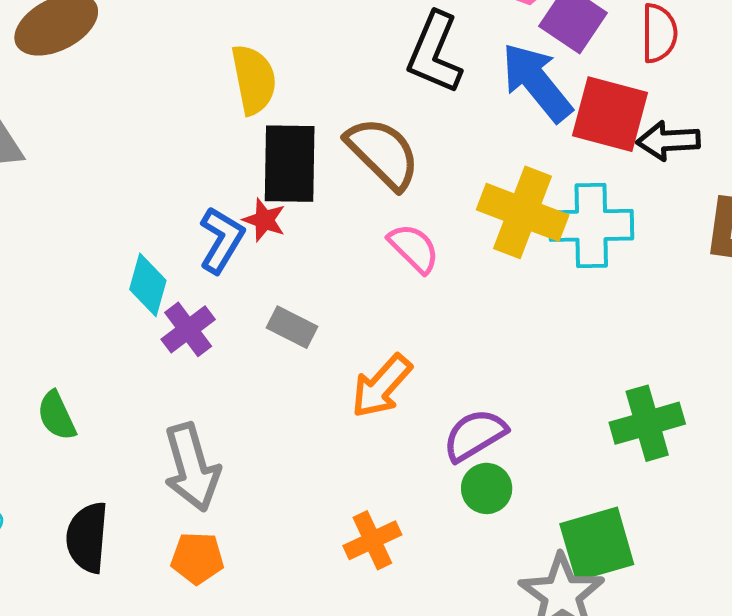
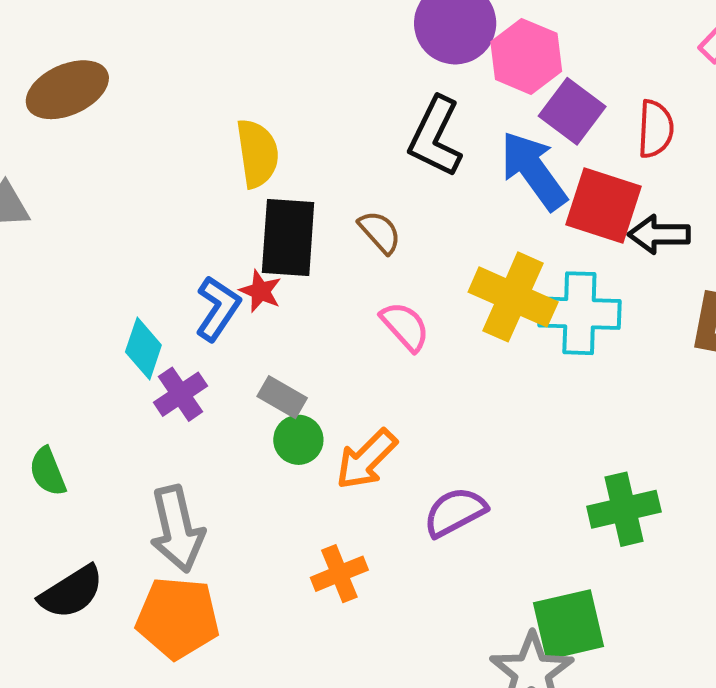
brown semicircle: (383, 153) -> (380, 232), size x0.6
green circle: (487, 488) -> (298, 440), moved
black semicircle: (87, 537) -> (71, 592), turned -130
orange cross: (372, 540) -> (339, 574), moved
orange pentagon: (197, 558) -> (178, 618), size x1.6

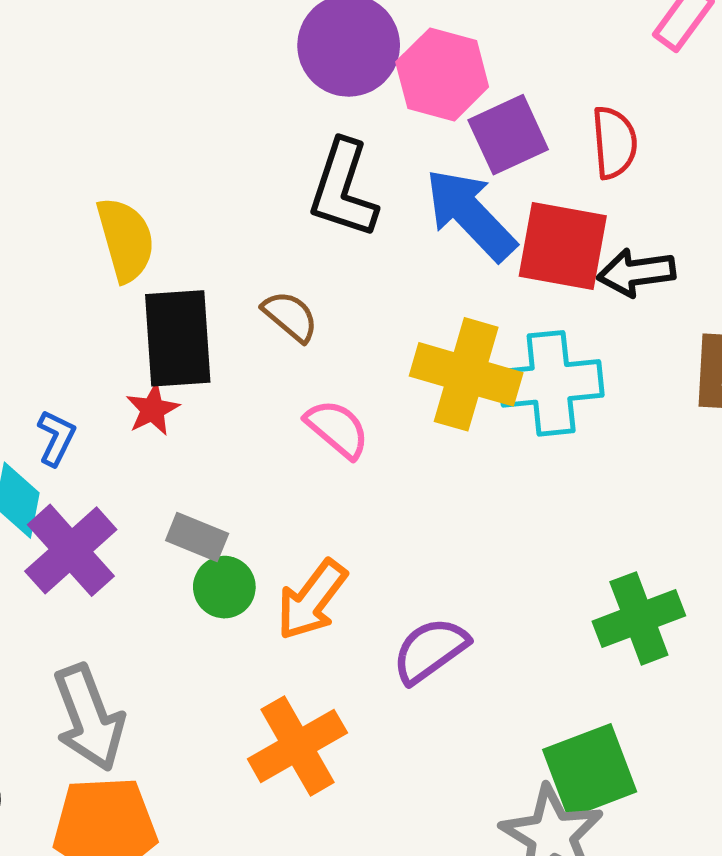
purple square: (572, 111) -> (508, 135), turned 36
red star: (260, 291) -> (153, 409), turned 30
blue L-shape: (218, 308) -> (56, 438), moved, size x0.7
purple cross: (181, 394) -> (71, 550), size x1.4
orange cross: (339, 574) -> (297, 746), size x1.4

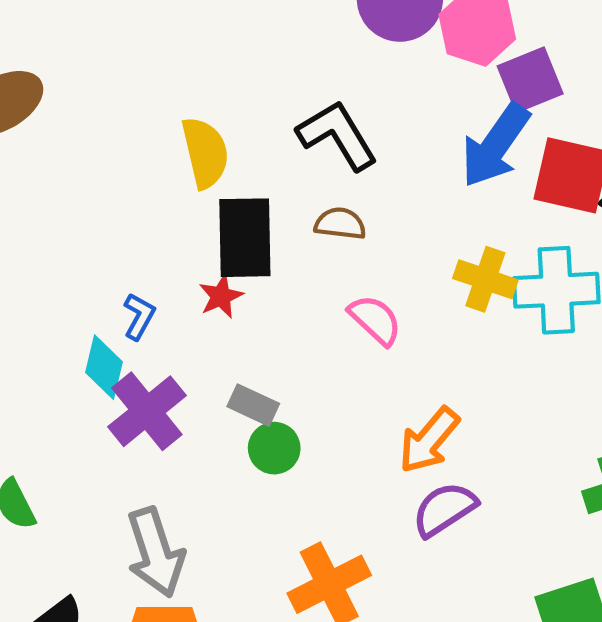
black L-shape: (343, 189) -> (337, 135), moved, turned 128
blue arrow: (470, 214) -> (495, 145), turned -104
brown semicircle: (290, 316) -> (340, 224), turned -36
yellow cross: (466, 374) -> (485, 279), size x0.7
orange arrow: (312, 600) -> (429, 440), moved

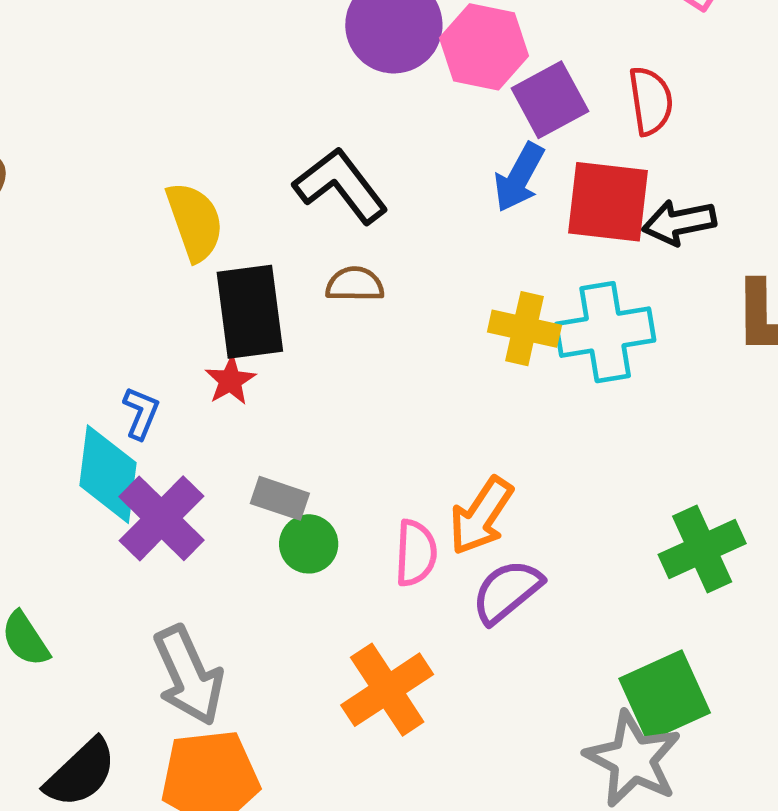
blue arrow: (495, 145) -> (519, 177), size x0.7
pink semicircle: (375, 320) -> (416, 553), moved, turned 56
cyan diamond: (104, 367) -> (108, 474), size x1.4

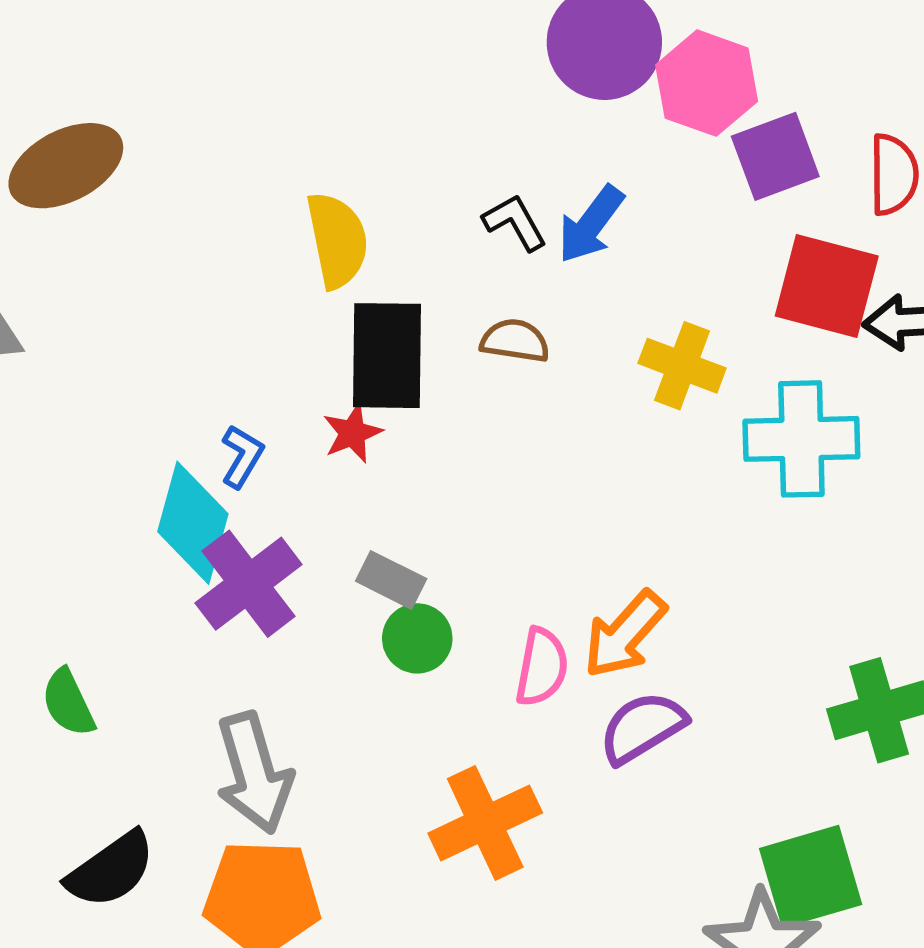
blue arrow: (519, 177) -> (591, 224), moved
black L-shape: (341, 186) -> (515, 222), size x0.6
yellow cross: (524, 329) -> (682, 366), moved

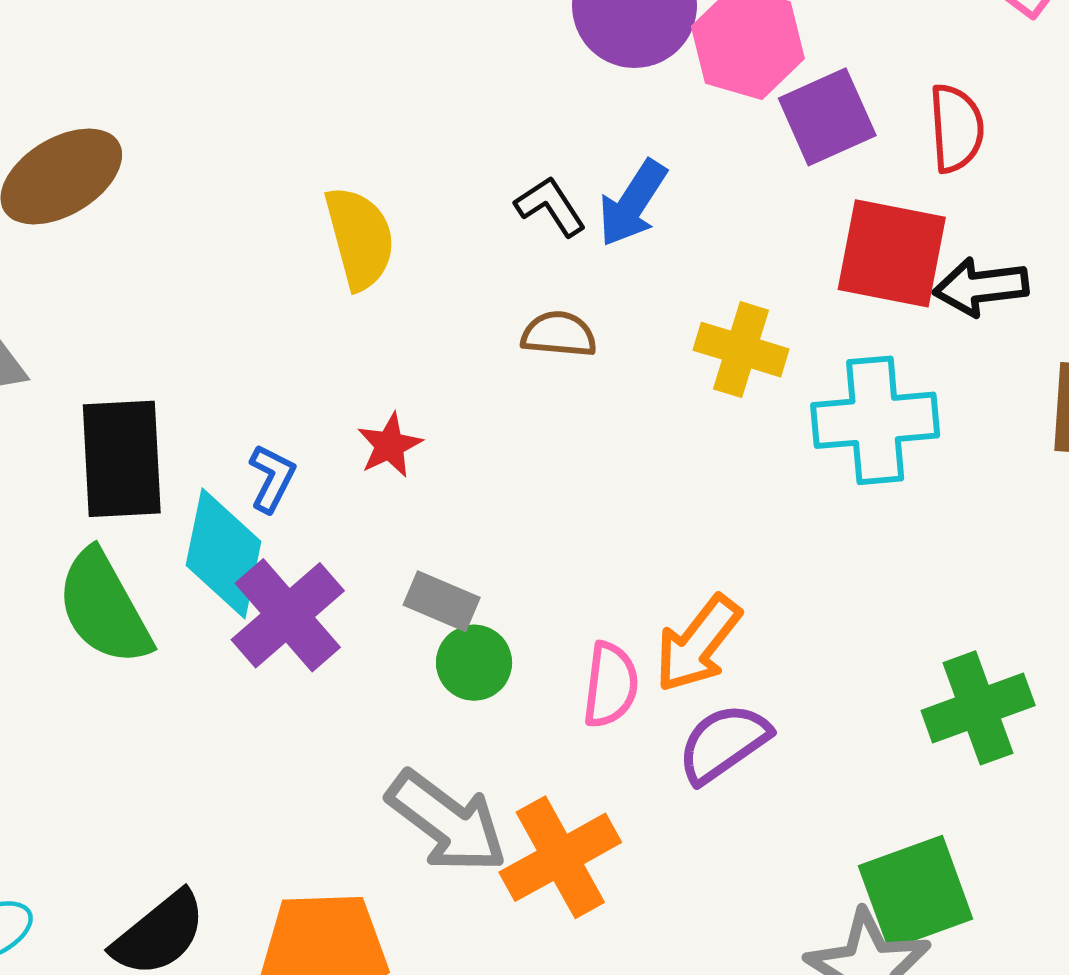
black rectangle: (387, 356) -> (122, 459), moved
green semicircle: (68, 703) -> (104, 608), moved, size x1.6
gray arrow: (254, 773) -> (447, 822), moved, turned -33

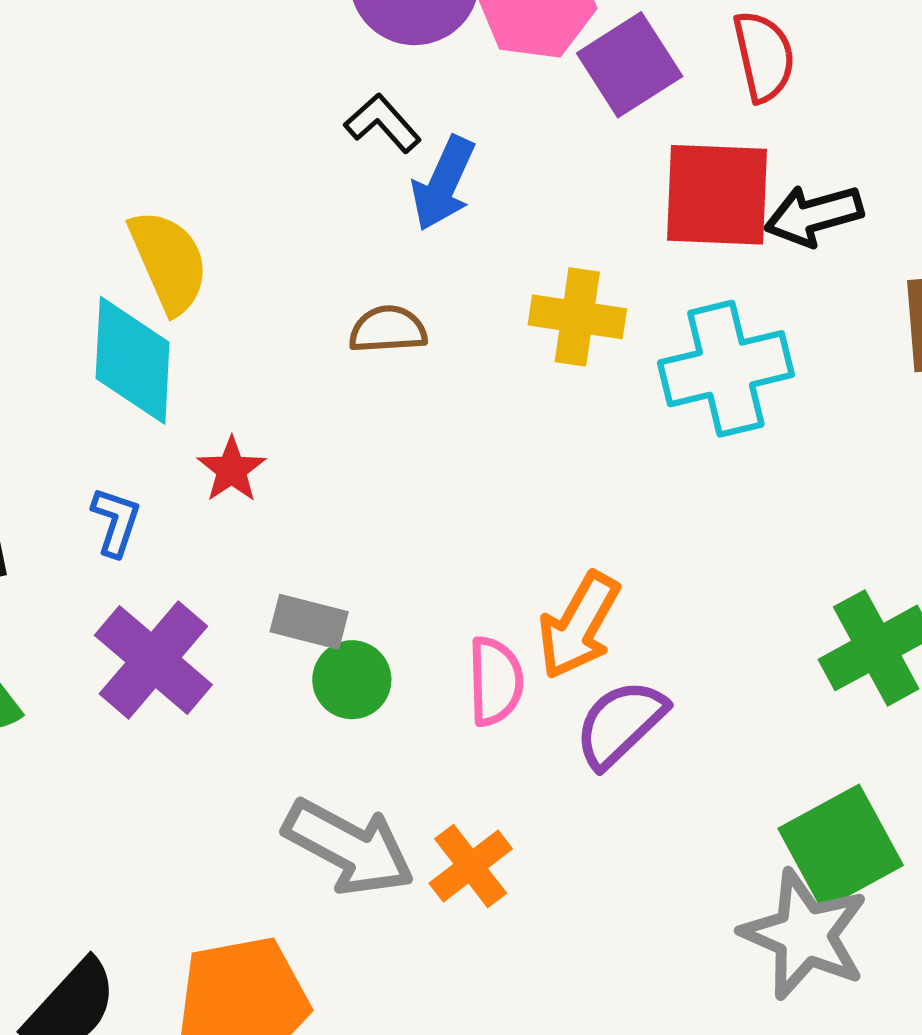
black L-shape: (550, 206) -> (383, 123), moved
cyan diamond: (224, 553) -> (133, 360), moved
orange cross: (560, 857) -> (471, 866), size x0.7

